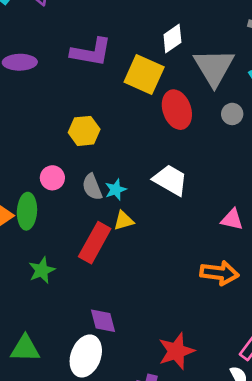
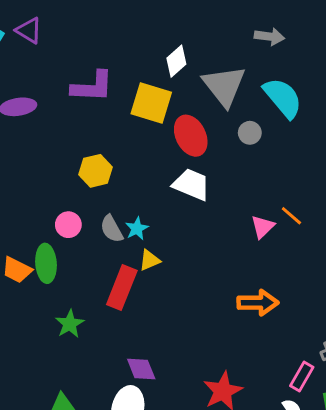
white trapezoid: (170, 180) -> (191, 185), moved
pink triangle: (232, 219) -> (263, 227), moved, turned -50

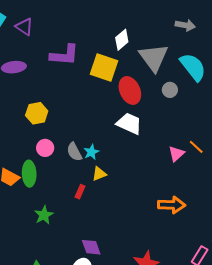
purple triangle: (29, 30) -> (24, 27), moved
yellow hexagon: (96, 171) -> (37, 113), moved
red rectangle: (122, 287) -> (80, 192), size x0.5

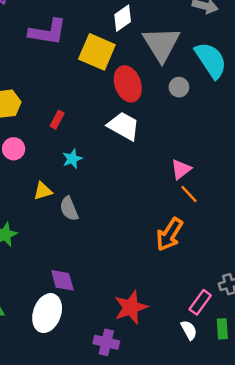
orange line: (196, 147) -> (189, 194), moved
gray semicircle: (74, 152) -> (69, 209), moved
yellow triangle: (99, 174) -> (43, 191), moved
red rectangle: (80, 192) -> (57, 120), moved
orange arrow: (172, 205) -> (169, 234), turned 116

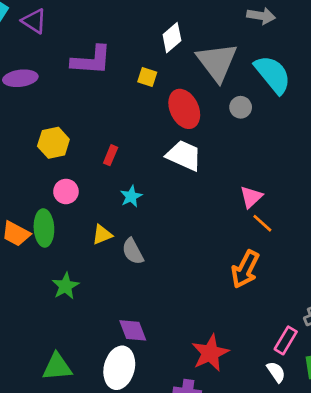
yellow square: (97, 52) -> (147, 77), size x0.5

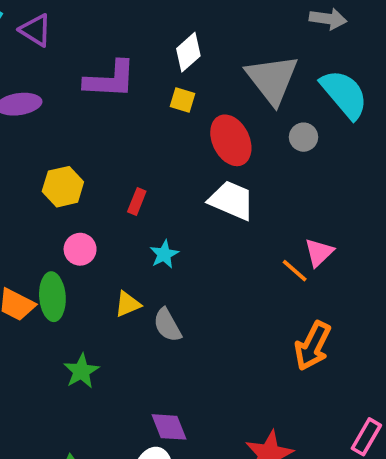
white diamond: (172, 38) -> (188, 52), moved
orange line: (262, 223) -> (295, 271), moved

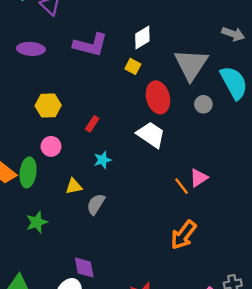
gray semicircle: (167, 325) -> (96, 204), turned 50

